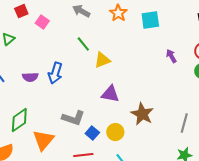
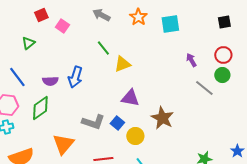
green diamond: (19, 120) -> (40, 108), moved
gray line: (184, 123) -> (204, 88), moved, turned -66
blue square: (92, 133) -> (117, 123), moved

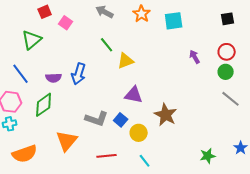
green triangle: (28, 43) -> (32, 40), size x1.5
gray line: (204, 88) -> (231, 99), moved

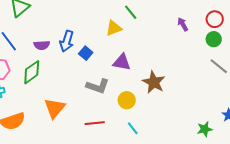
green line: (107, 45) -> (131, 12), moved
gray L-shape: (97, 119) -> (98, 86), moved
blue square: (121, 120) -> (86, 53), moved
green star: (208, 156) -> (205, 129), moved

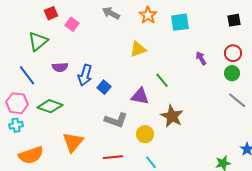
green line: (131, 12) -> (162, 80), moved
yellow triangle: (114, 28) -> (138, 49), moved
purple semicircle: (42, 45) -> (60, 67), moved
green diamond: (32, 72) -> (50, 106), turned 55

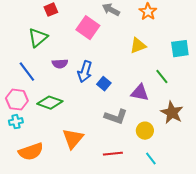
cyan square: (180, 22) -> (180, 49), moved
pink square: (72, 24) -> (88, 28), moved, size x1.6

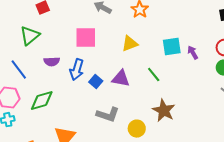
pink square: (88, 28) -> (86, 38), moved, turned -35
purple triangle: (140, 93) -> (121, 79), moved
green diamond: (50, 103) -> (42, 101), turned -35

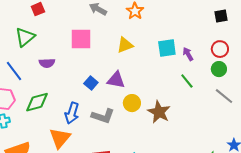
blue arrow: (77, 70) -> (72, 113), moved
green line: (154, 75) -> (187, 81), moved
yellow circle: (137, 129) -> (132, 103), moved

